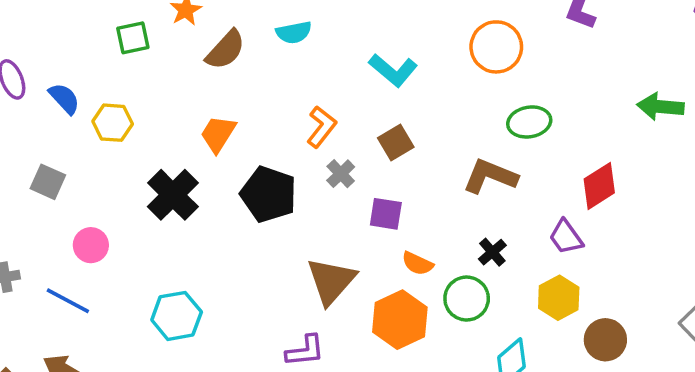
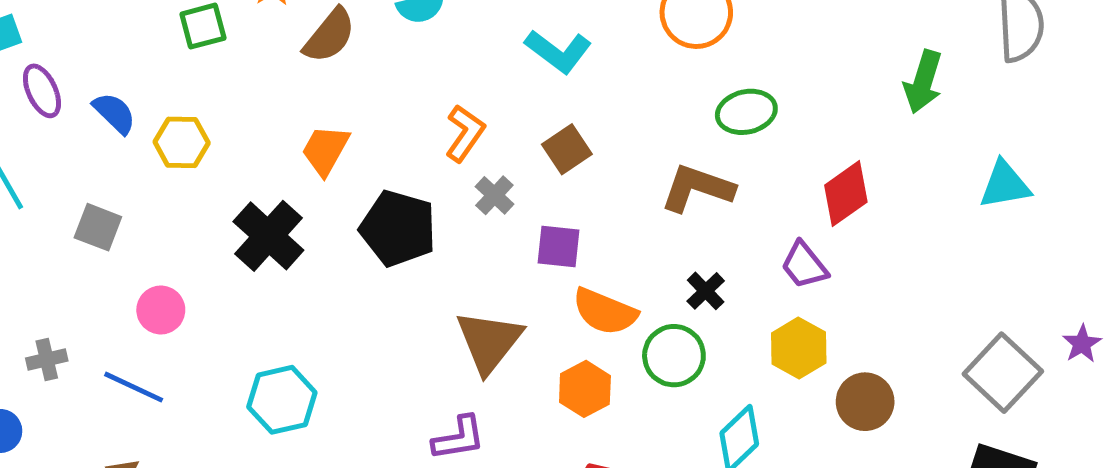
green arrow: (660, 107) -> (923, 82), turned -75
orange semicircle: (417, 263) -> (605, 312), size x1.5
orange hexagon: (400, 320) -> (585, 389), size x0.7

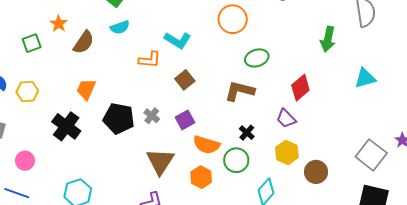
orange L-shape: (465, 133) -> (150, 60), moved, turned 65
gray cross: (494, 195) -> (152, 116), moved
purple square: (558, 246) -> (185, 120), turned -30

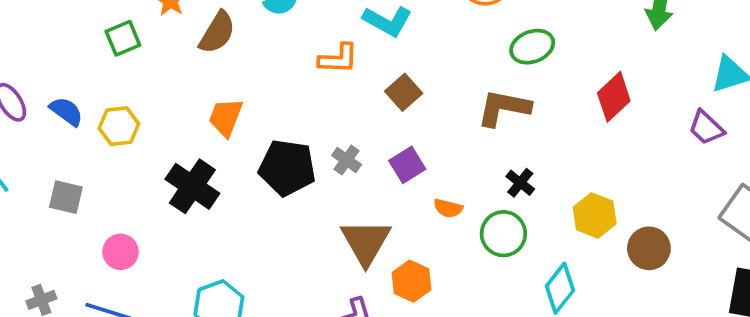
purple trapezoid: (286, 118) -> (706, 128), moved
orange semicircle: (206, 145) -> (448, 208), size x0.6
orange hexagon: (201, 177) -> (412, 281), moved

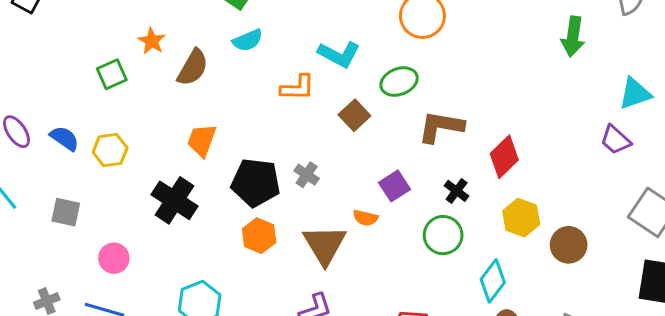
green ellipse: (532, 47) -> (399, 82), moved
red diamond: (614, 97) -> (504, 157), moved
purple square: (407, 165) -> (395, 186), moved
orange semicircle: (448, 208) -> (365, 218), moved
orange hexagon: (412, 281) -> (259, 236), moved

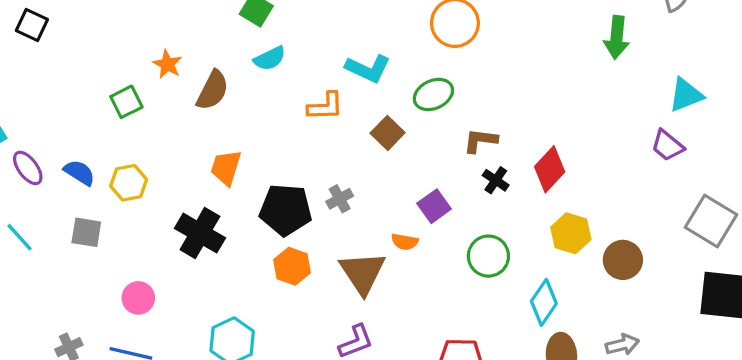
brown L-shape: (441, 127) -> (480, 141), size x0.7
gray cross: (307, 175) -> (340, 199), turned 30
black cross: (457, 191) -> (496, 180), moved
gray square: (66, 212) -> (86, 232), moved

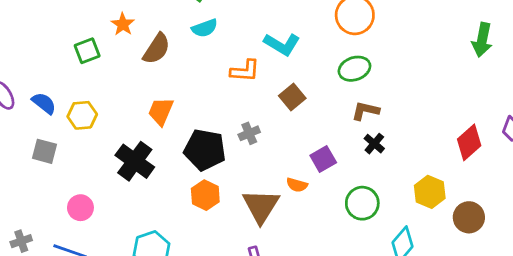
green ellipse: (433, 94) -> (354, 69), moved
red diamond: (550, 169) -> (469, 142), moved
gray cross: (340, 199) -> (249, 133), moved

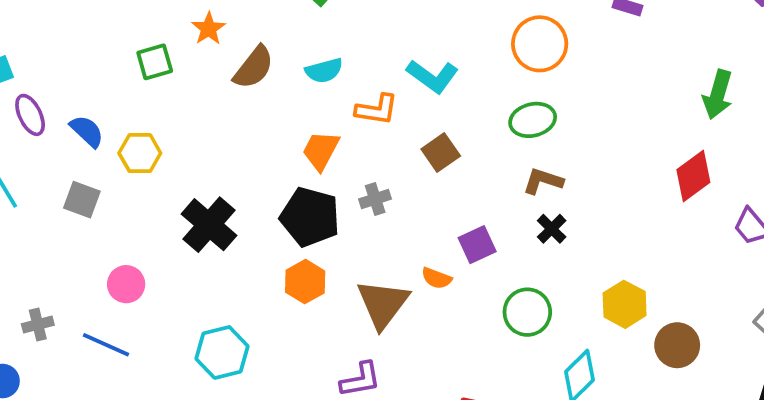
cyan semicircle: (205, 28) -> (324, 71), moved
orange trapezoid: (161, 111) -> (321, 150), moved
red diamond: (469, 142) -> (693, 176), moved

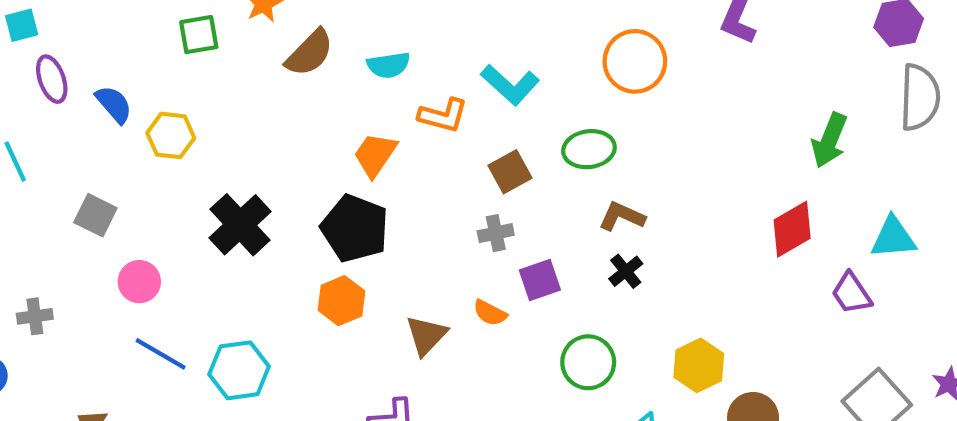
green ellipse: (533, 120) -> (589, 149), moved
gray cross: (375, 199) -> (496, 233), moved
gray square: (82, 200) -> (95, 215), moved
brown triangle: (383, 304) -> (426, 335), size x0.7
blue line: (106, 345) -> (161, 354), moved

